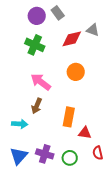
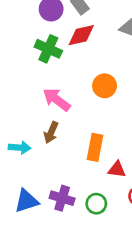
red diamond: (72, 39) -> (81, 35), moved
cyan arrow: (20, 124) -> (20, 147), moved
blue triangle: (19, 156) -> (26, 201), turned 30

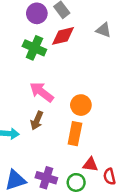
orange circle: (105, 86) -> (81, 105), moved
red triangle: (117, 169) -> (90, 165), moved

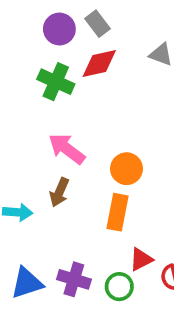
red triangle: (90, 165) -> (141, 259), turned -35

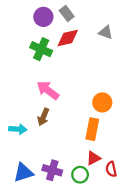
orange circle: (127, 169) -> (102, 102), moved
orange rectangle: (117, 212) -> (92, 129), moved

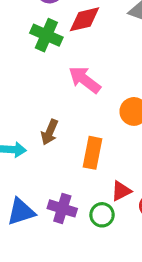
pink arrow: (48, 90) -> (85, 80), moved
orange rectangle: (92, 129) -> (92, 153), moved

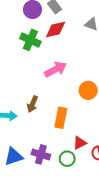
pink arrow: (85, 80) -> (56, 69), turned 115

